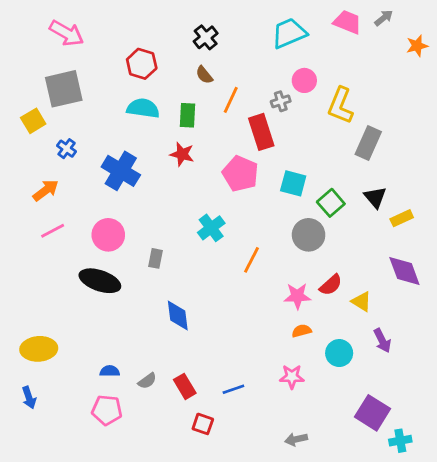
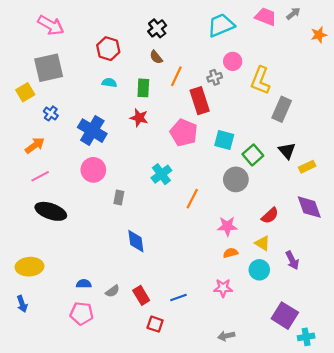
cyan semicircle: (143, 108) -> (109, 83), size x0.6
pink circle: (108, 235) -> (93, 170), moved
black ellipse: (100, 281) -> (51, 211), moved
red semicircle: (331, 285) -> (270, 216), moved
yellow triangle: (361, 302) -> (262, 243), moved

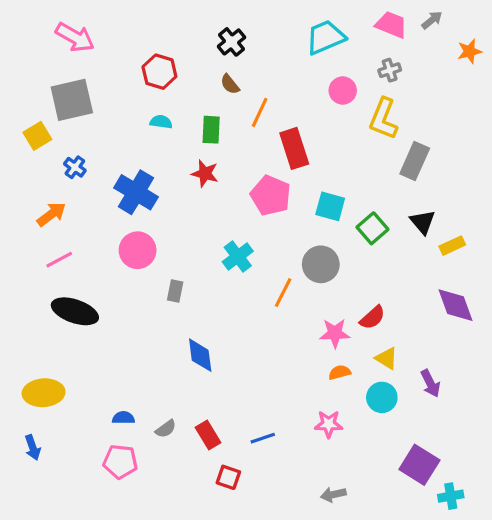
gray cross: (215, 77) -> (390, 70), moved
gray circle: (236, 179) -> (321, 264), moved
red semicircle: (270, 216) -> (372, 318), moved

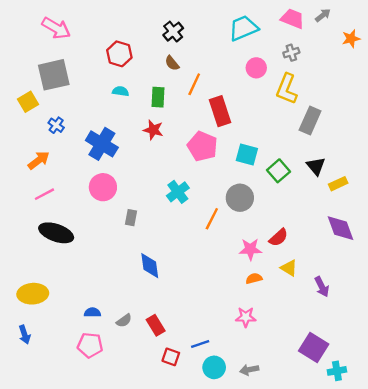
cyan circle: (382, 397) -> (214, 367), moved
blue line: (263, 438) -> (200, 344), moved

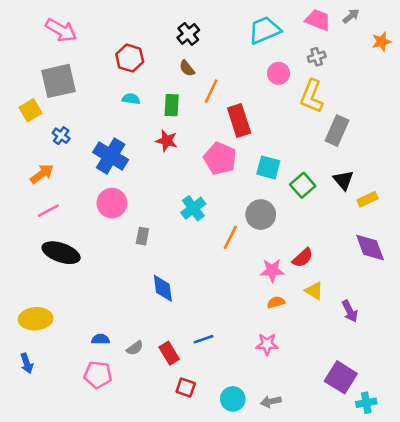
blue line: (200, 344) -> (203, 339), moved

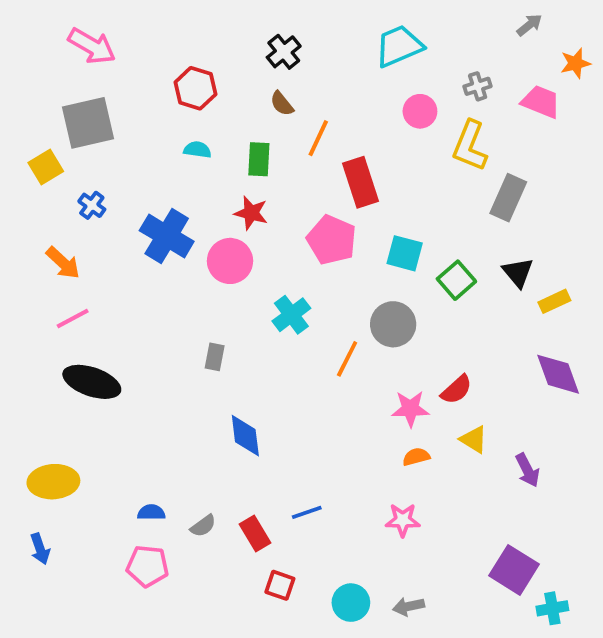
pink trapezoid: (318, 20) -> (541, 102), moved
orange arrow: (42, 174) -> (63, 263), turned 80
pink circle: (112, 203) -> (230, 261), moved

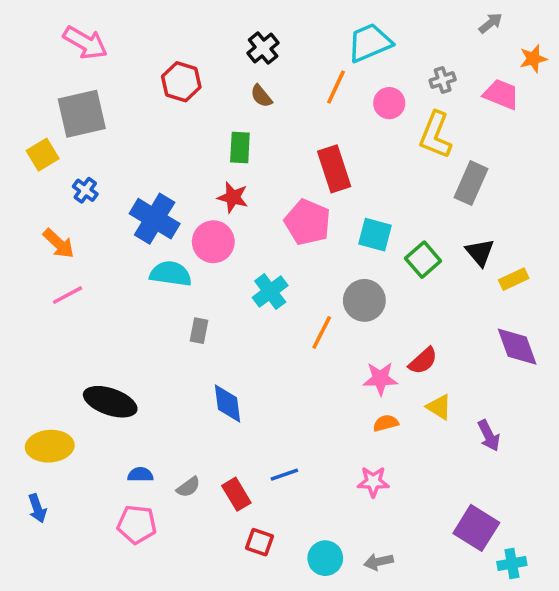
orange line: (318, 138) -> (336, 87), moved
cyan semicircle: (197, 150) -> (171, 274), moved, size x1.6
black ellipse: (92, 382) -> (110, 402), moved

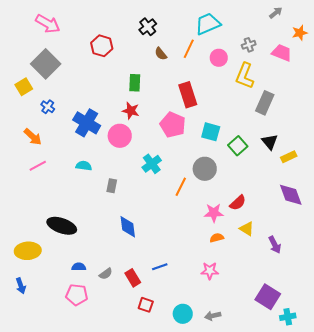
brown semicircle: (261, 96) -> (161, 54), moved
gray square: (82, 114) -> (46, 64), turned -32
cyan semicircle: (171, 274) -> (84, 166), moved, size x0.7

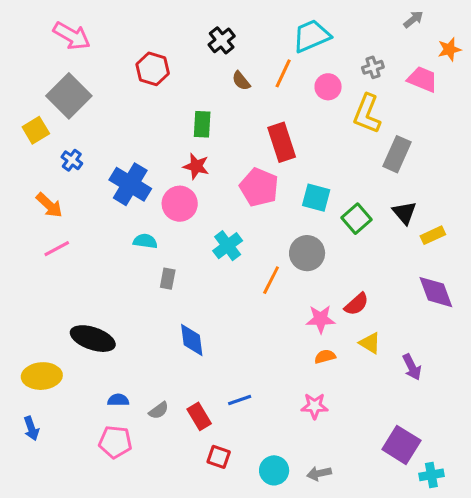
cyan semicircle: (84, 166) -> (145, 241), moved

